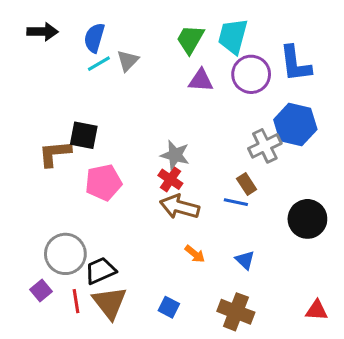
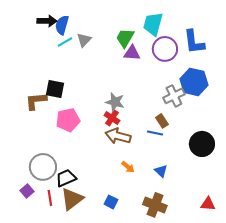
black arrow: (43, 32) -> (47, 21), moved
green trapezoid: (190, 39) -> (125, 38), moved
brown triangle: (110, 303) -> (72, 199), turned 30

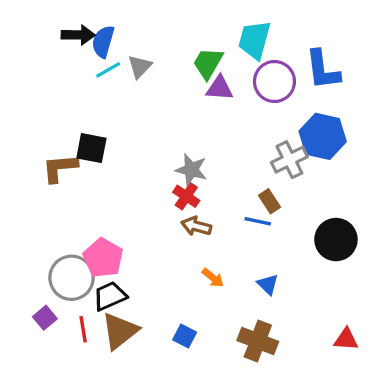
pink pentagon: (68, 120) -> (103, 258), moved, turned -30
brown arrow: (118, 136) -> (196, 226), size x0.7

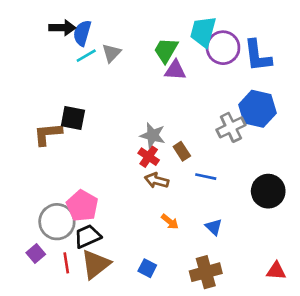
purple circle: (274, 81) -> (223, 48), moved
brown rectangle: (269, 201) -> (182, 151), moved
brown cross: (258, 341) -> (206, 272), turned -36

